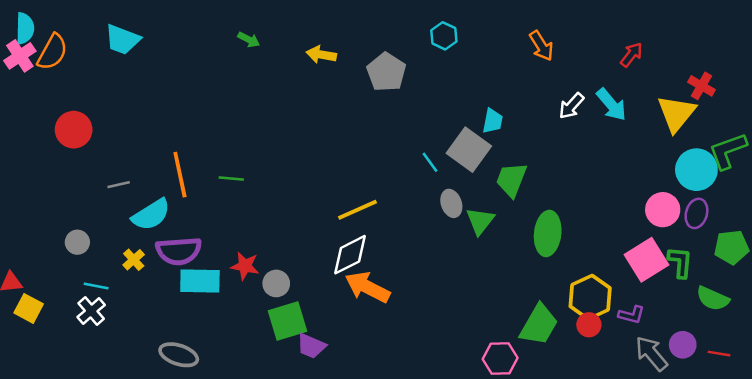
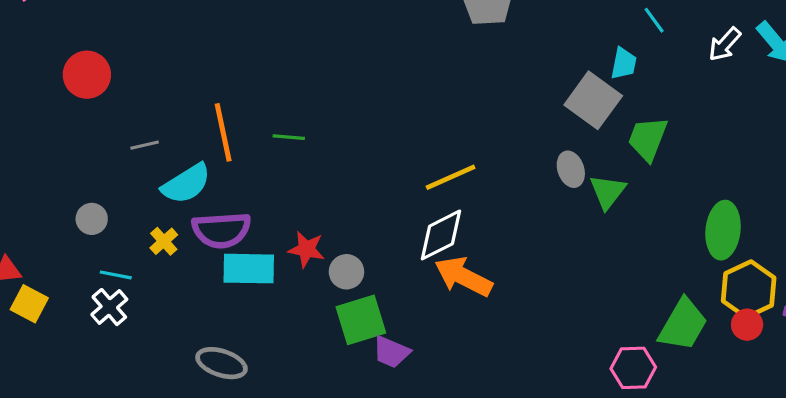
cyan line: (430, 162) -> (654, 20), moved
green ellipse: (548, 233) -> (723, 230), moved

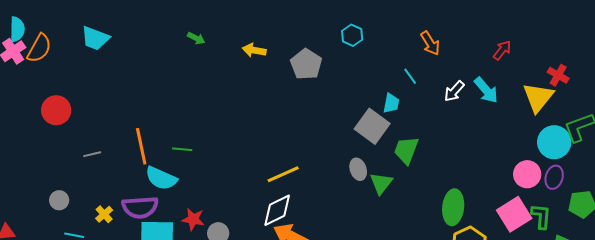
cyan semicircle: (186, 184) -> (161, 178), moved, turned 56

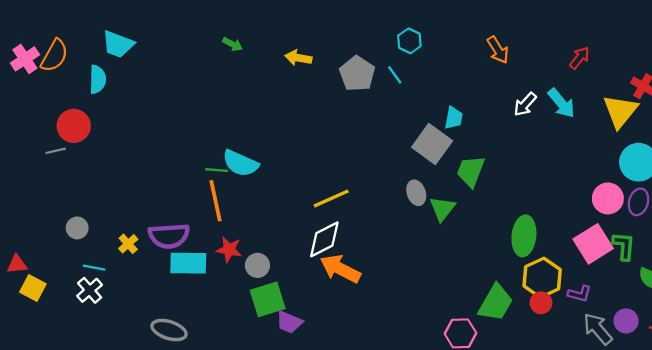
cyan semicircle: (17, 29) -> (98, 79), moved
cyan line: (410, 76) -> (395, 75), moved
orange line: (141, 146) -> (215, 201), moved
gray line: (92, 154) -> (56, 151), moved
cyan semicircle: (161, 178) -> (240, 163), moved

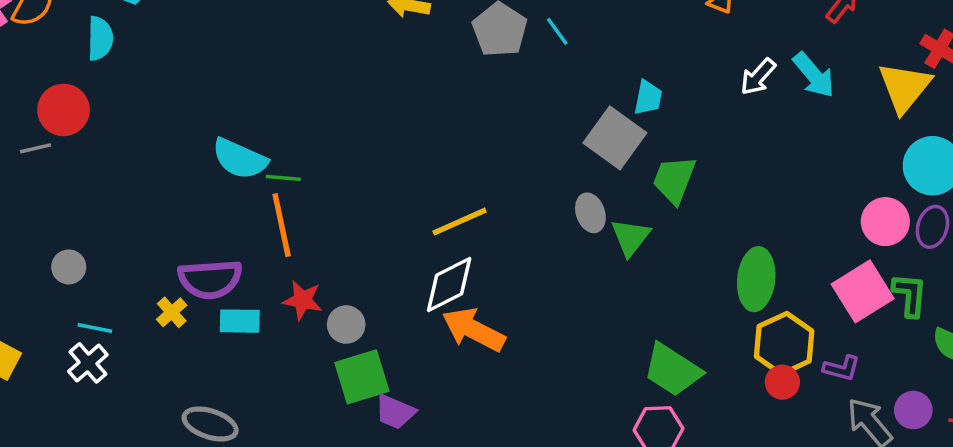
cyan semicircle: (240, 163) -> (240, 159), moved
yellow cross: (128, 244) -> (172, 312), moved
cyan rectangle: (188, 263) -> (240, 321), size x0.7
green trapezoid: (496, 303) -> (672, 370), moved, turned 93

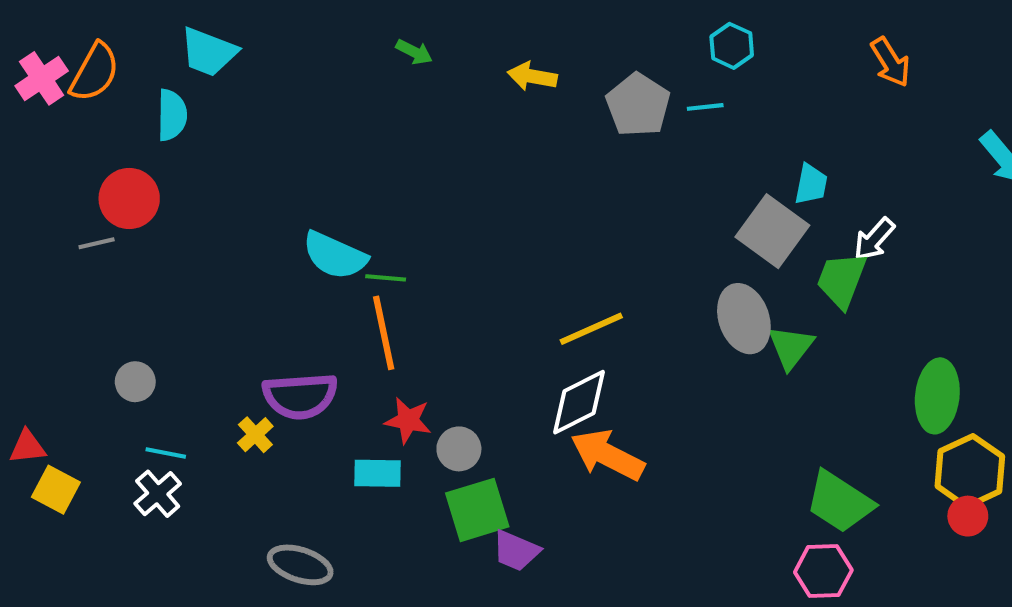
cyan line: (557, 31) -> (705, 107), turned -60
white arrow: (758, 77) -> (874, 239), moved
gray ellipse: (590, 213) -> (744, 319), size x1.5
cyan rectangle: (240, 321) -> (377, 473), moved

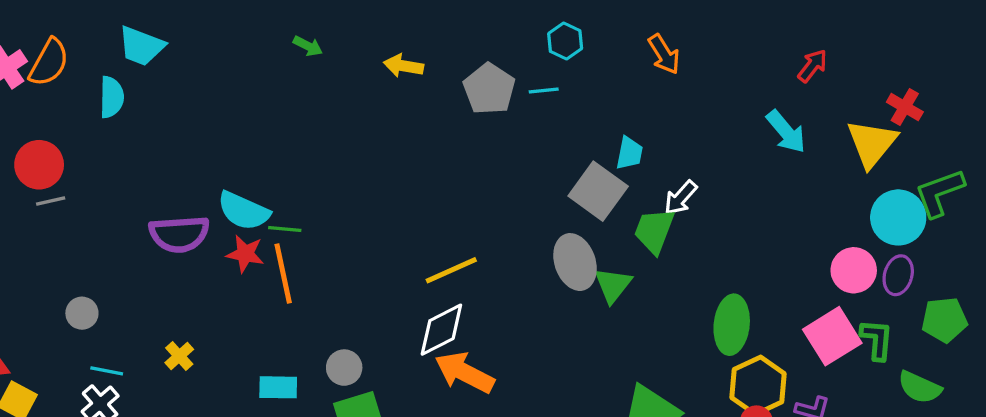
orange arrow: (890, 62) -> (664, 54), moved
red circle: (129, 199) -> (39, 165), moved
purple semicircle: (300, 396) -> (179, 234), moved
red star: (408, 420) -> (245, 254), moved

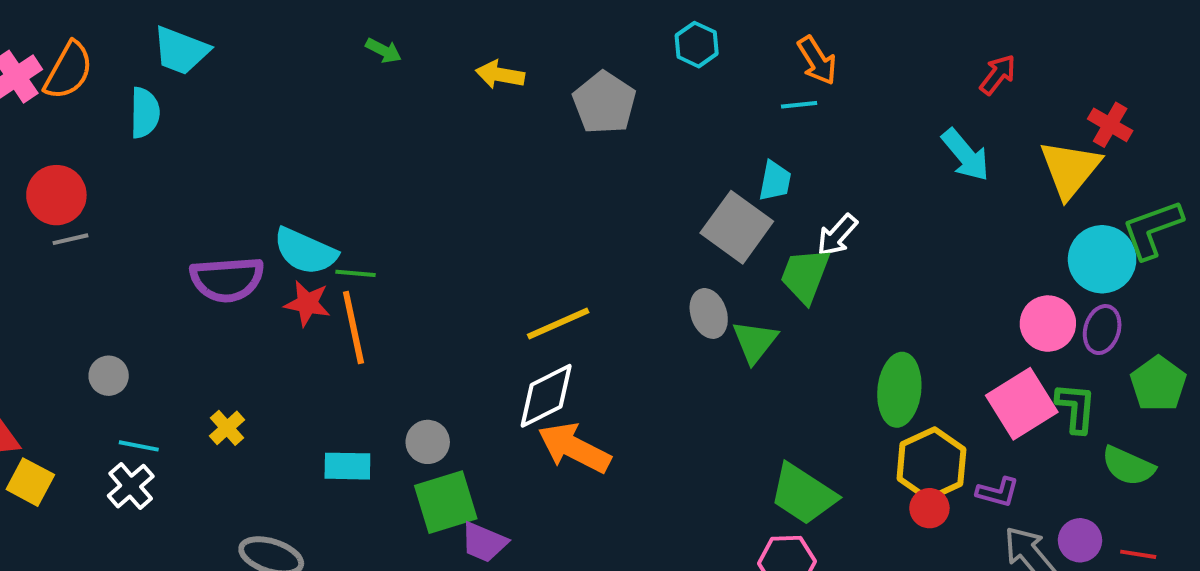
cyan line: (544, 91) -> (799, 105), moved
gray ellipse: (575, 262) -> (709, 313), size x0.7
green pentagon: (944, 320) -> (1158, 384), turned -30

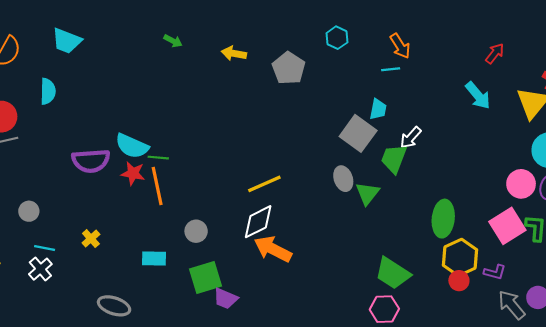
cyan semicircle: (145, 113) -> (48, 91), moved
gray circle: (428, 442) -> (196, 231), moved

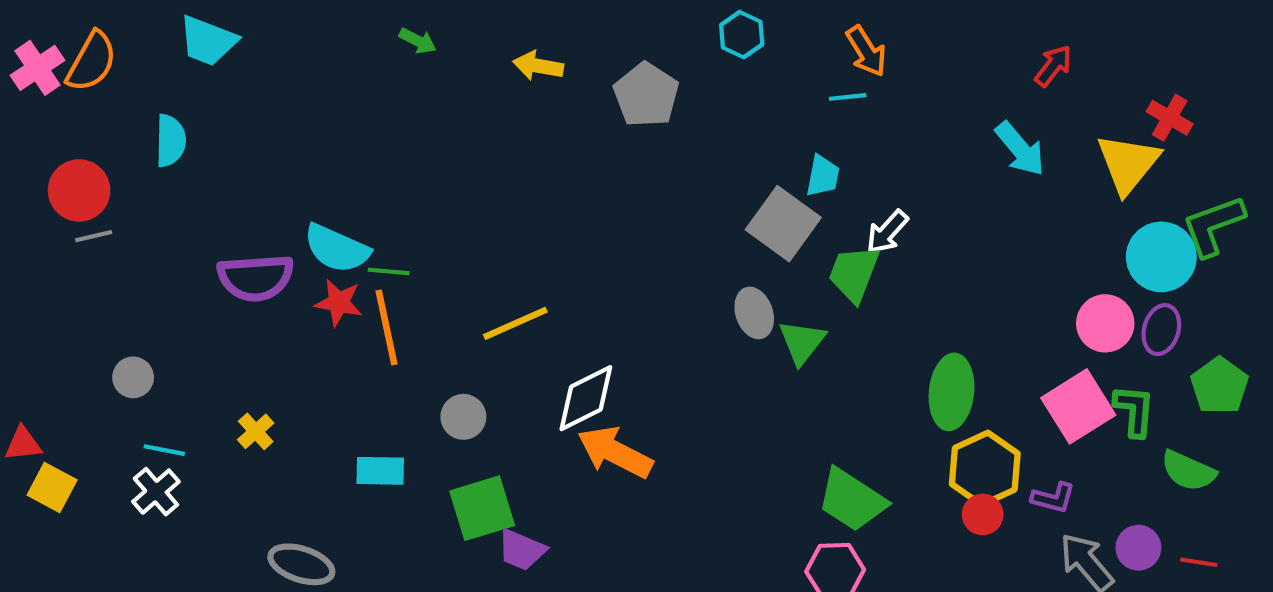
yellow line: (264, 184) -> (515, 323), moved

